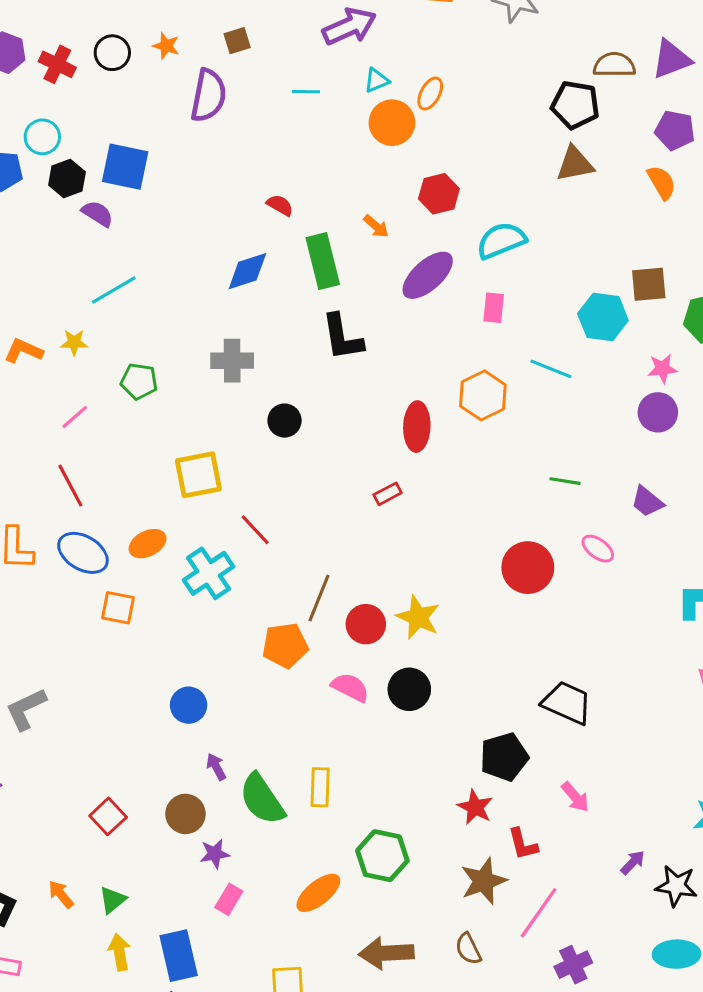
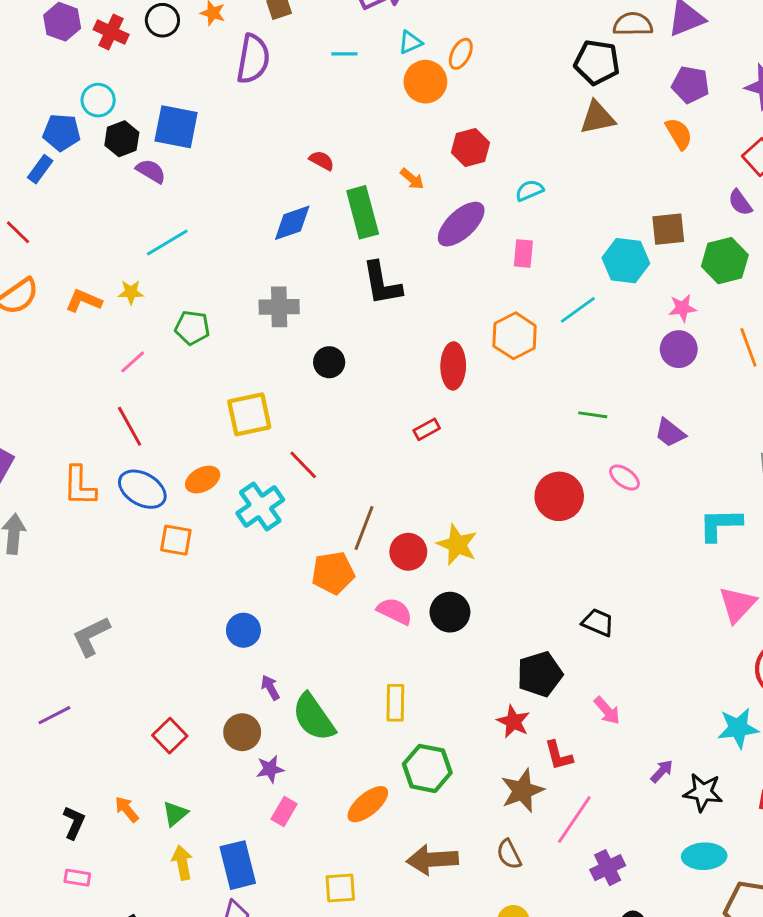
cyan semicircle: (501, 241) -> (529, 190), size x0.6
cyan line: (551, 369) -> (578, 310), turned -57
black trapezoid: (567, 703) -> (598, 622), size x0.7
yellow rectangle: (320, 787) -> (395, 703), moved

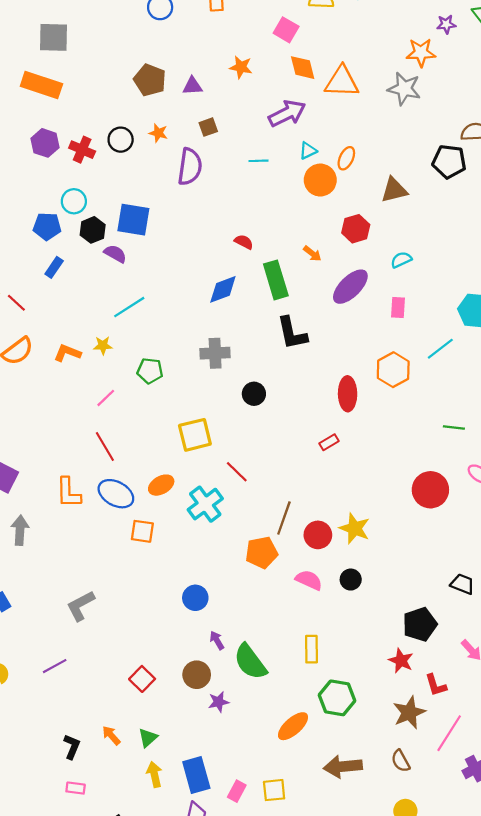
brown triangle: (597, 118) -> (394, 190), moved
blue rectangle: (40, 169) -> (54, 267), moved
black circle: (450, 612) -> (351, 580), size x0.7
pink rectangle: (284, 811) -> (237, 791), moved

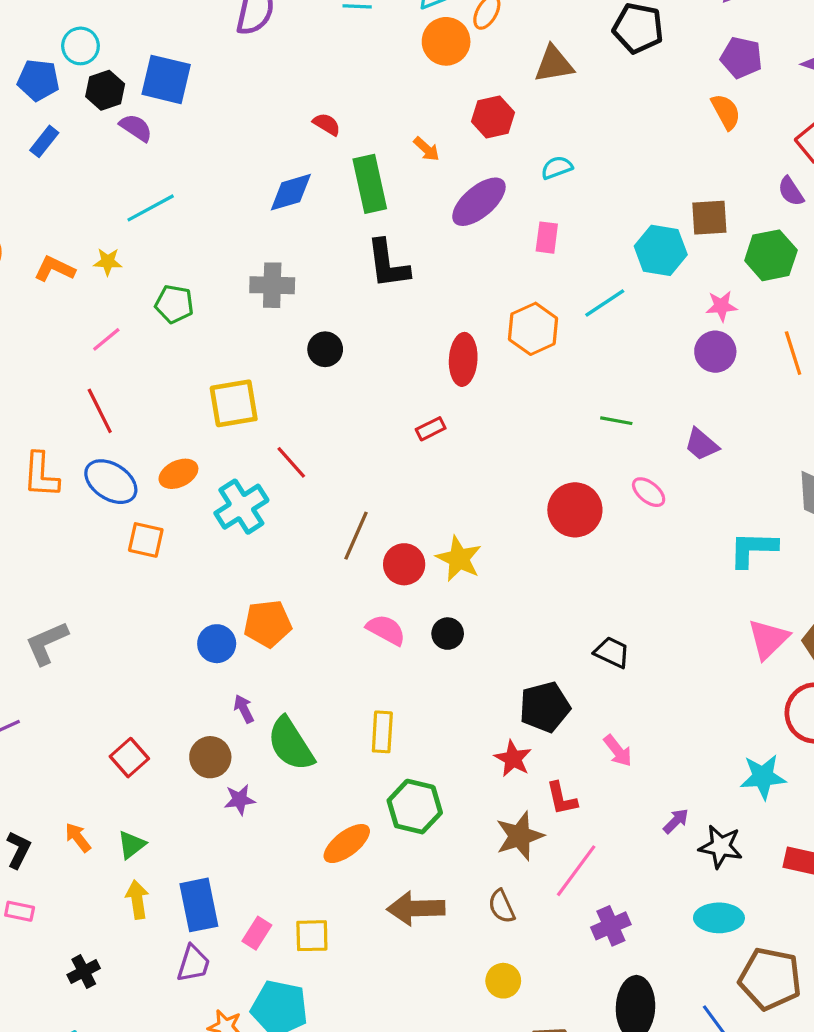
orange pentagon: (262, 553) -> (268, 624), moved

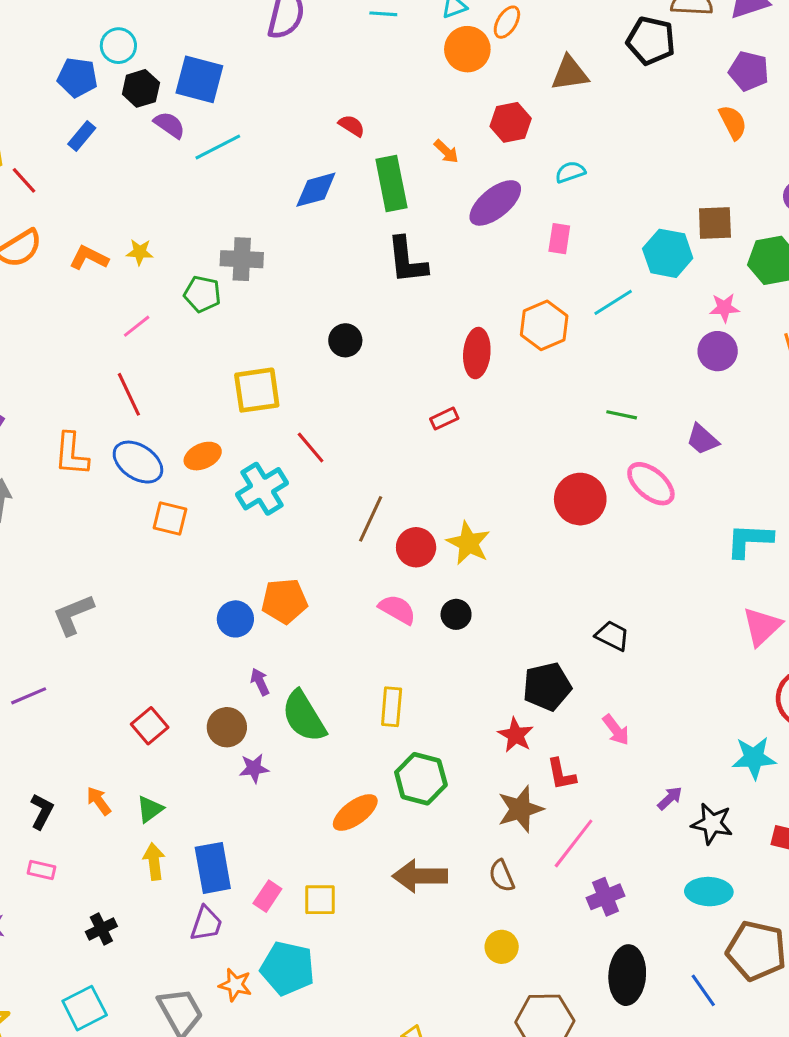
cyan line: (151, 208) -> (218, 147), moved
gray cross: (272, 285) -> (242, 259), moved
pink ellipse: (649, 492) -> (651, 484), size x1.5

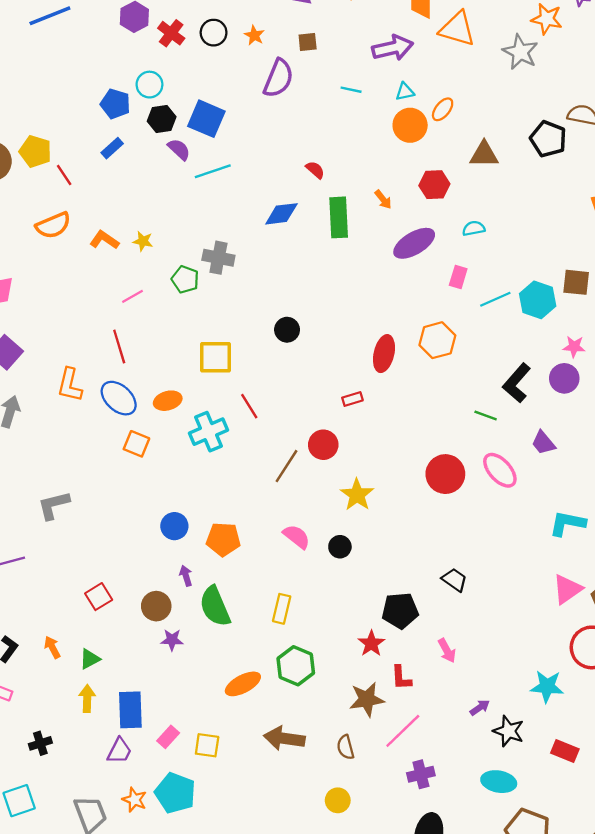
black L-shape: (407, 260) -> (517, 383), moved, turned 39
cyan line: (613, 302) -> (495, 299), moved
red circle: (416, 547) -> (323, 445), moved
orange pentagon: (284, 601) -> (223, 539), moved

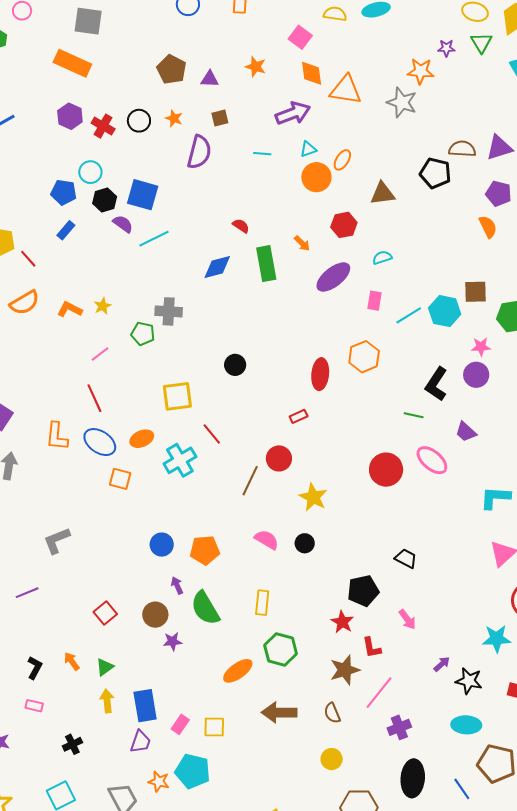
yellow star: (143, 241) -> (103, 306), turned -30

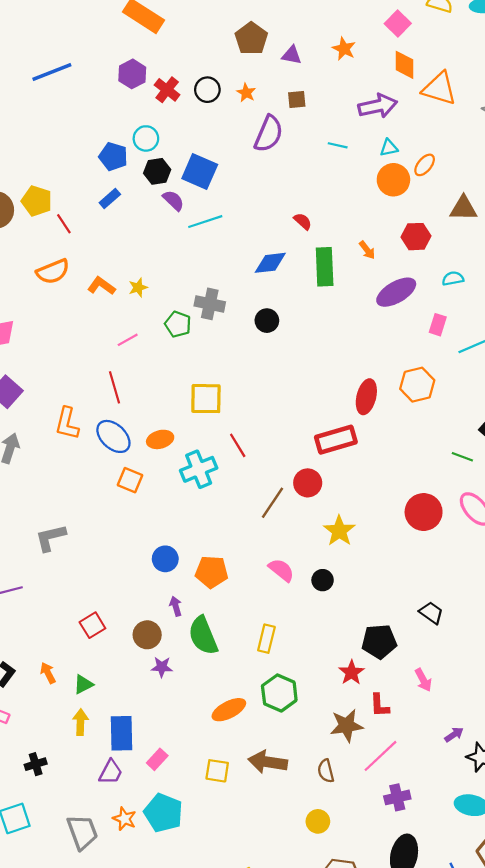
black circle: (235, 365) -> (267, 321), moved
red rectangle: (299, 416) -> (336, 440), size x2.0
yellow square: (214, 727) -> (217, 771), moved

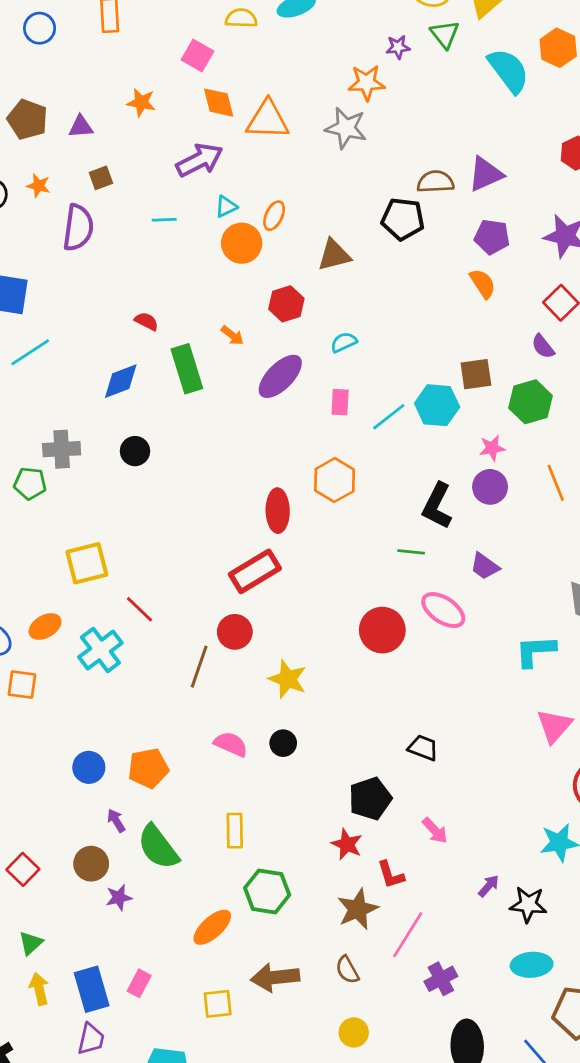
pink rectangle: (157, 759) -> (139, 983), moved

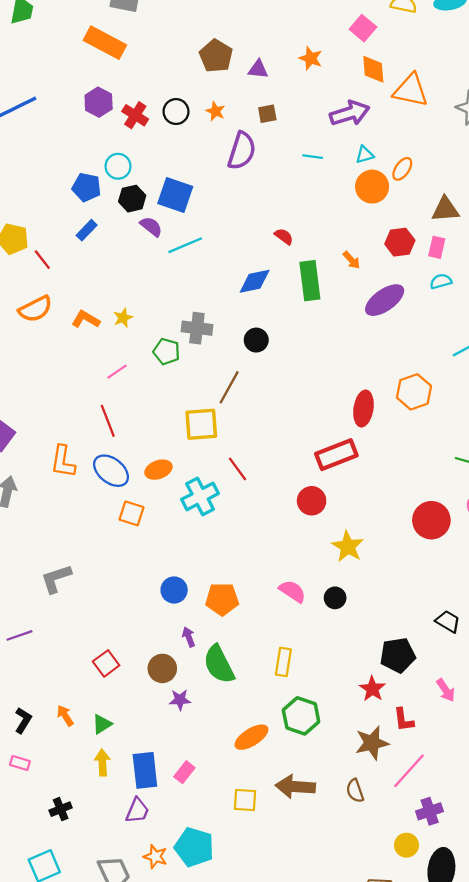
pink rectangle: (340, 402) -> (437, 247), moved
brown line: (199, 667) -> (229, 387), moved
yellow circle: (354, 1032) -> (406, 845), moved

